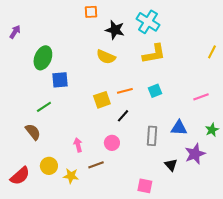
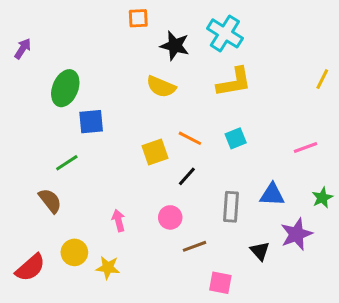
orange line: (125, 91) -> (190, 138), turned 42
brown line: (96, 165) -> (195, 246), moved

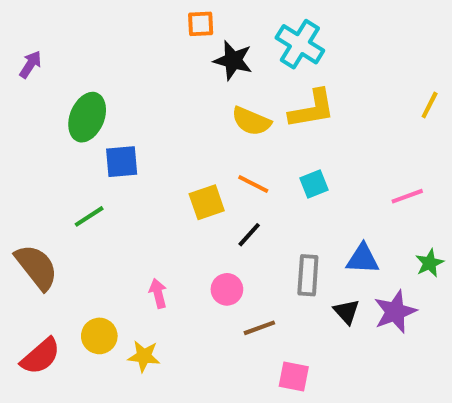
orange square: (138, 18) -> (201, 24), moved
yellow semicircle: (161, 87) -> (251, 121), moved
brown semicircle: (50, 201) -> (36, 267), moved, size x1.4
black triangle: (260, 251) -> (346, 312), moved

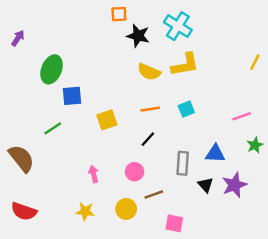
orange line: (253, 184) -> (150, 109), turned -36
yellow square: (207, 202) -> (107, 120), moved
green star: (430, 263) -> (255, 145), moved
yellow circle: (99, 336) -> (126, 209), moved
red semicircle: (41, 356) -> (24, 211), turned 60

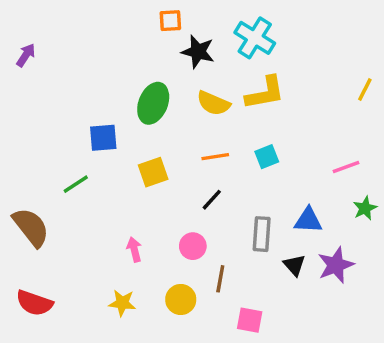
green ellipse: (52, 69) -> (153, 103), moved
brown line: (154, 195) -> (220, 279), turned -60

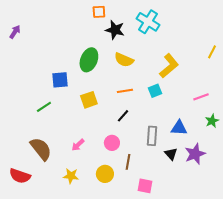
yellow L-shape: (265, 93) -> (169, 66), moved, turned -30
brown semicircle: (31, 227) -> (41, 149), moved
pink arrow: (134, 250) -> (78, 145), turned -120

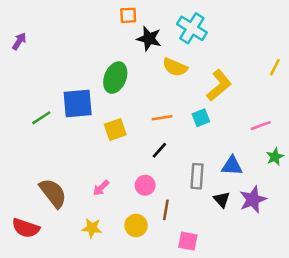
yellow semicircle: (124, 60) -> (175, 67), moved
blue square: (60, 80) -> (78, 104), size x1.4
green line: (44, 107) -> (41, 118), moved

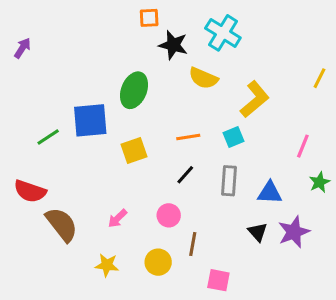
pink line: (261, 126) -> (303, 146), turned -48
gray rectangle: (197, 176) -> (229, 181), moved
red semicircle: (26, 228) -> (30, 191), moved

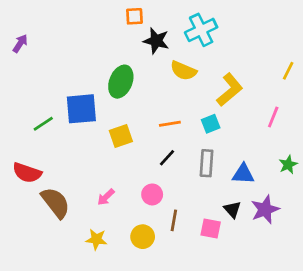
cyan cross: (223, 33) -> (201, 30), turned 32
pink line: (303, 146) -> (273, 117), moved
pink square: (218, 280) -> (211, 228), moved

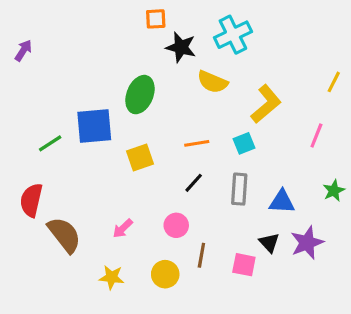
red semicircle: (27, 173) -> (31, 200), turned 84

